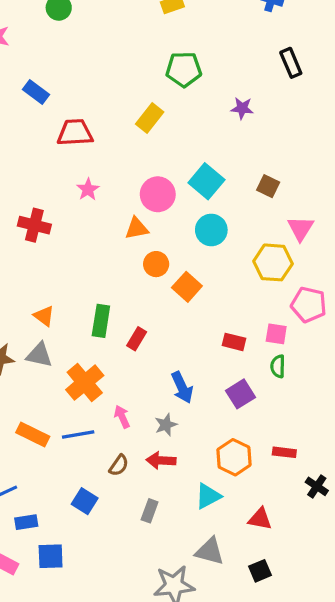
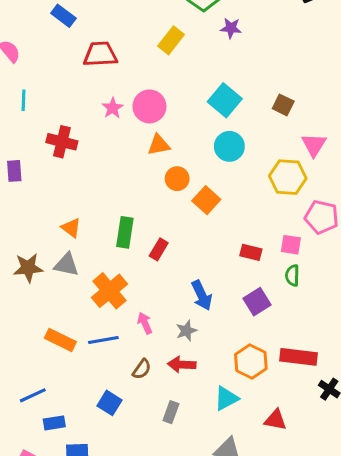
purple star: (242, 108) -> (231, 28), moved
pink circle: (158, 194) -> (149, 106), moved
red rectangle: (284, 452) -> (299, 357), size x1.6

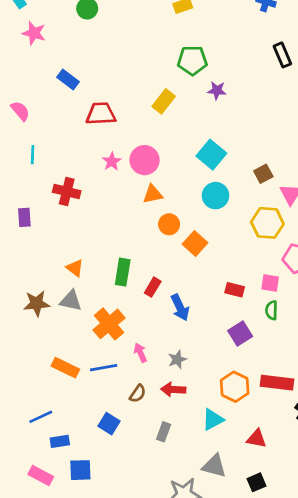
brown square: (283, 105) -> (263, 174), moved, turned 36
blue arrow: (202, 295) -> (180, 308), moved

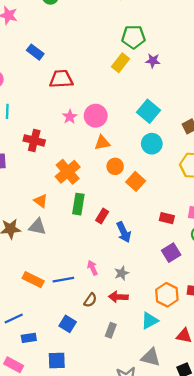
yellow rectangle: (164, 101) -> (120, 63), moved
orange cross: (109, 324) -> (68, 172), moved
blue square: (80, 470) -> (57, 361), moved

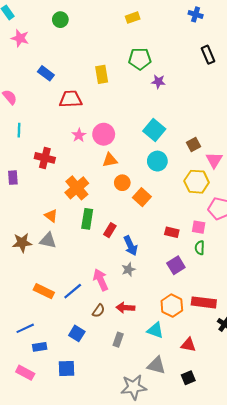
yellow rectangle: (120, 63) -> (102, 74), moved, turned -48
pink arrow: (92, 268) -> (101, 280), size x1.5
gray star: (122, 273) -> (128, 269), moved
blue line: (63, 280) -> (73, 291), turned -30
cyan triangle: (150, 321) -> (155, 330), turned 48

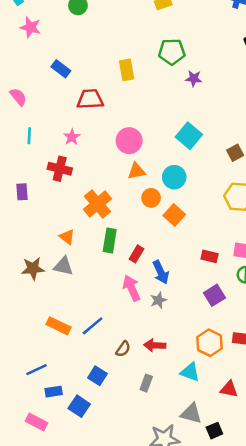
pink star: (79, 135) -> (72, 137), moved
cyan circle: (157, 161) -> (174, 177), moved
pink arrow: (101, 280) -> (132, 288), moved
blue square: (67, 369) -> (79, 406), moved, turned 36
black square: (188, 378) -> (214, 431), moved

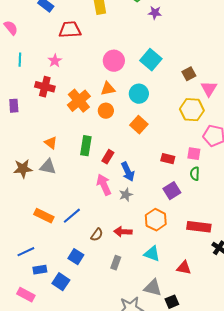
pink circle: (129, 141) -> (114, 61), moved
orange circle: (151, 198) -> (106, 111), moved
orange cross: (97, 204) -> (79, 101), moved
orange hexagon: (210, 343) -> (156, 220), moved

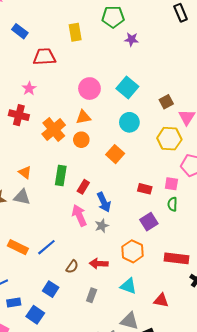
cyan circle: (139, 94) -> (129, 122), moved

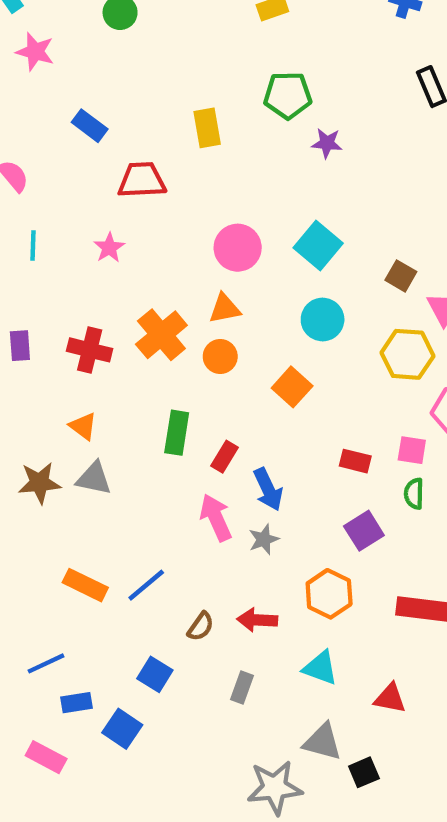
brown square: (166, 102) -> (401, 276), turned -32
red cross: (19, 115) -> (90, 350), moved
orange triangle: (25, 172) -> (83, 426), moved

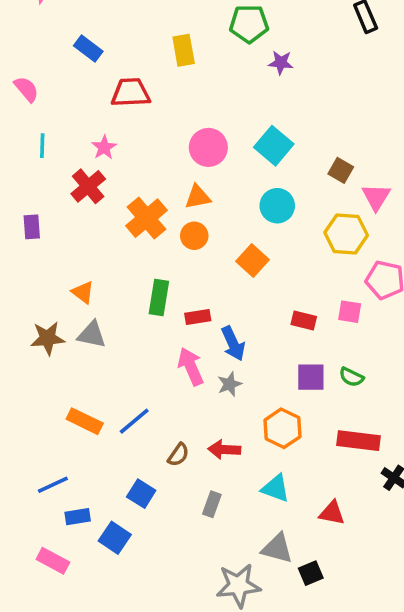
red cross: (90, 350) -> (88, 186), moved, turned 36
red rectangle: (225, 457) -> (198, 317), turned 50
green semicircle: (414, 494) -> (351, 377), moved, turned -65
purple square: (364, 531) -> (311, 377), turned 32

